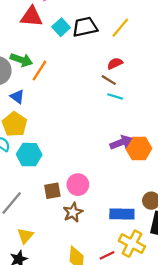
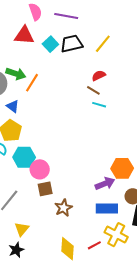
purple arrow: (121, 142) -> (105, 184), moved
orange hexagon: (139, 148) -> (122, 168), moved
pink circle: (78, 185) -> (40, 169), moved

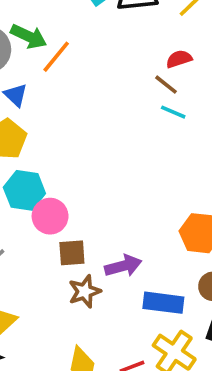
purple arrow: (105, 184) -> (123, 266), moved
brown square: (45, 189) -> (72, 253), moved

